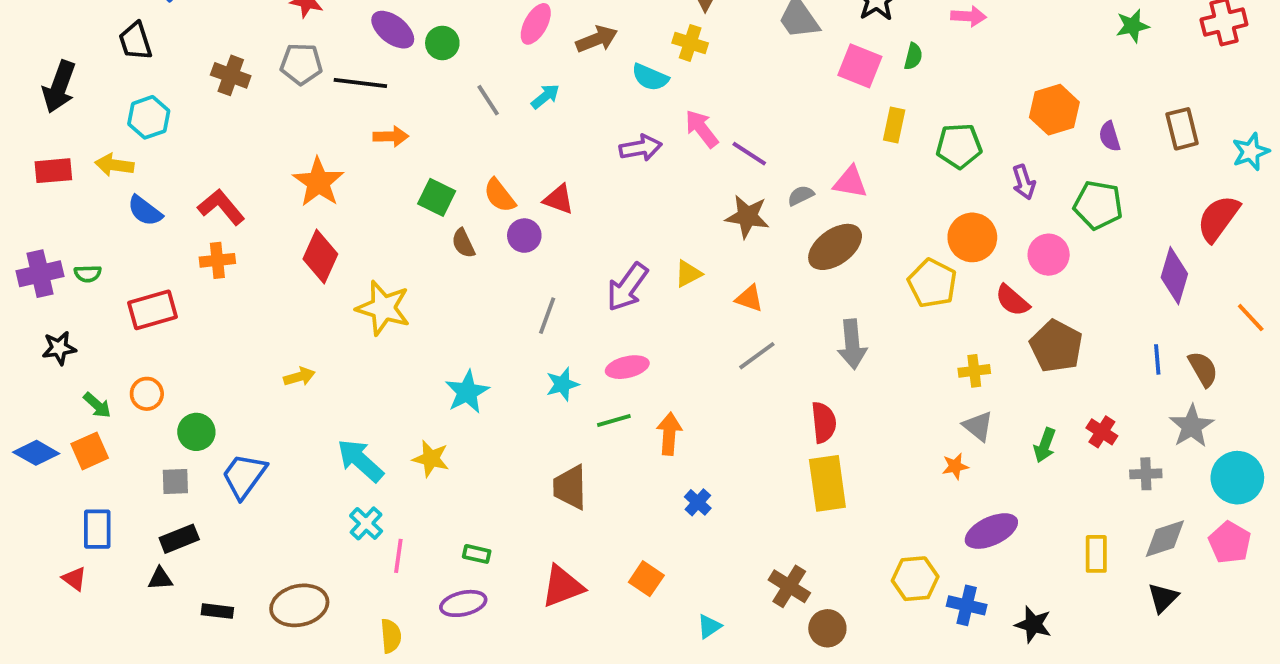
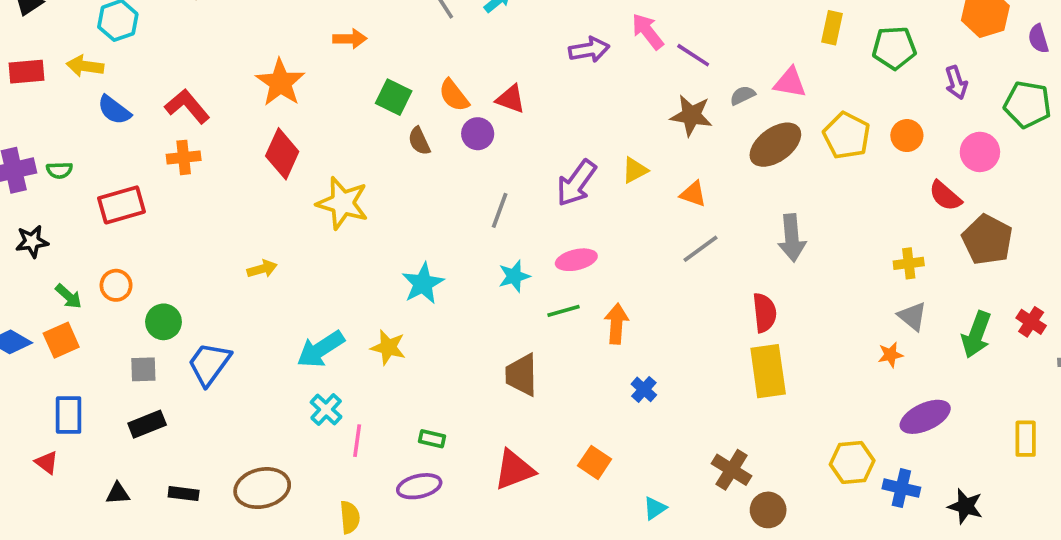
orange circle: (972, 237) -> (907, 136), size x0.7
yellow pentagon: (932, 283) -> (847, 136), moved
green arrow: (1045, 445) -> (976, 335), size x1.4
cyan arrow: (360, 460) -> (321, 349), turned -75
black triangle: (160, 579) -> (118, 494), moved

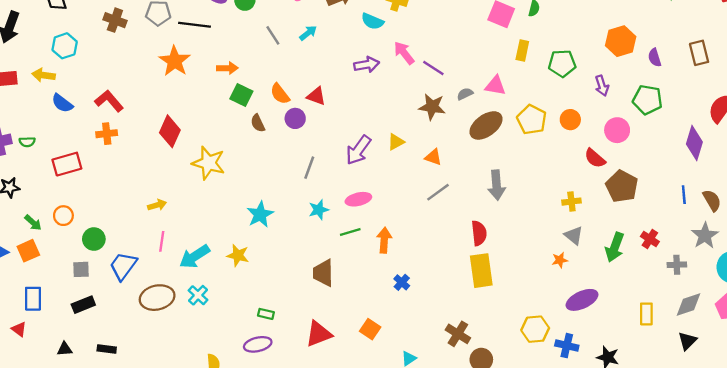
orange arrow: (350, 39) -> (227, 68), moved
orange star: (280, 83) -> (175, 61), moved
pink line: (357, 441) -> (162, 241), moved
brown ellipse: (262, 488) -> (157, 298), moved

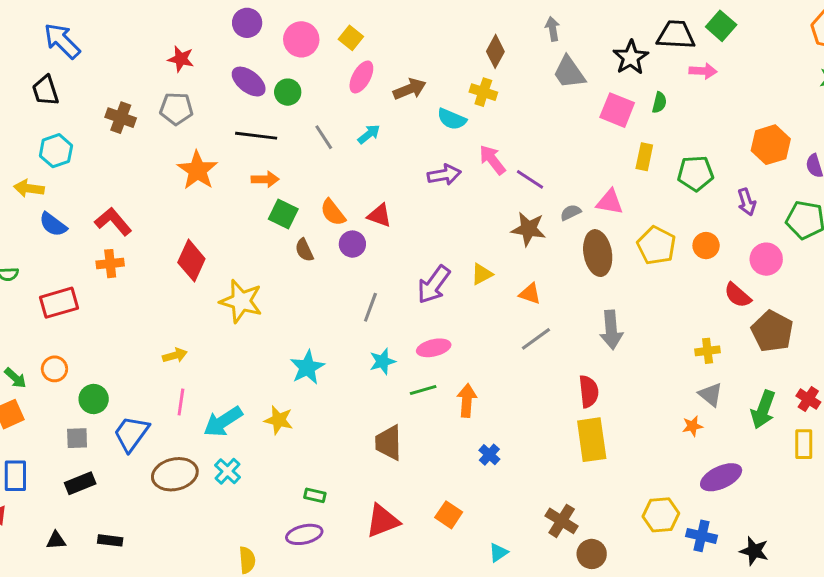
black line: (195, 25) -> (256, 136), moved
brown ellipse: (486, 125) -> (598, 253), turned -64
yellow rectangle: (646, 314) -> (804, 444), moved

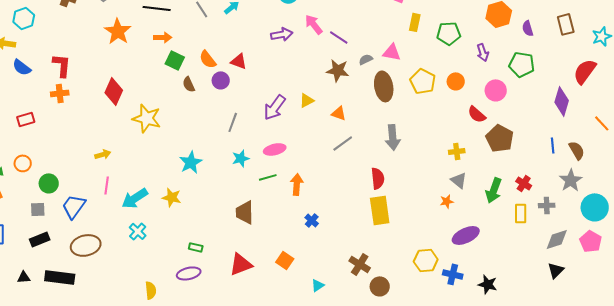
red L-shape: (113, 221) -> (62, 65), turned 45
red rectangle: (59, 303) -> (26, 119), size x0.7
brown ellipse: (175, 474) -> (86, 245), moved
black rectangle: (110, 540) -> (60, 277), size x1.8

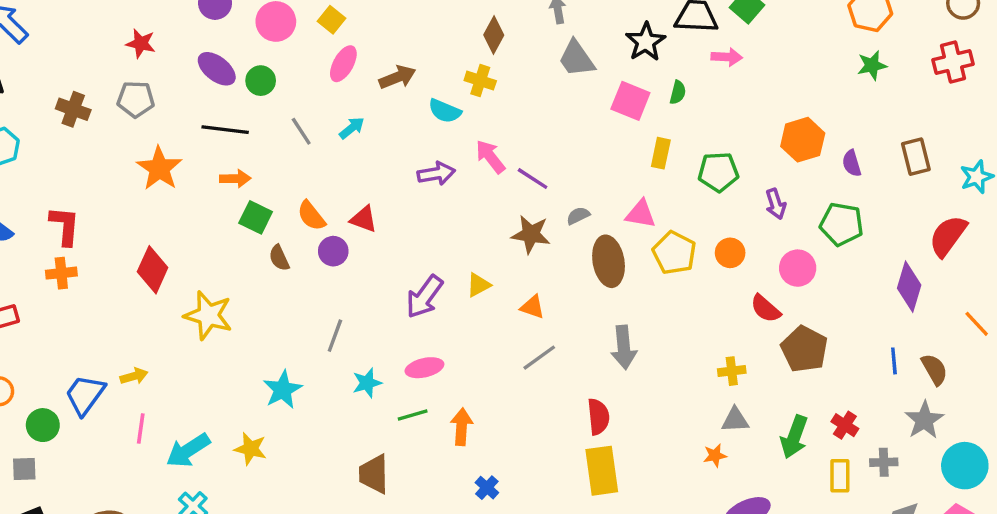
pink triangle: (392, 52) -> (641, 214), moved
gray line: (233, 122) -> (335, 336), moved
gray triangle: (459, 180) -> (735, 420), turned -42
blue trapezoid: (74, 206) -> (85, 395), moved

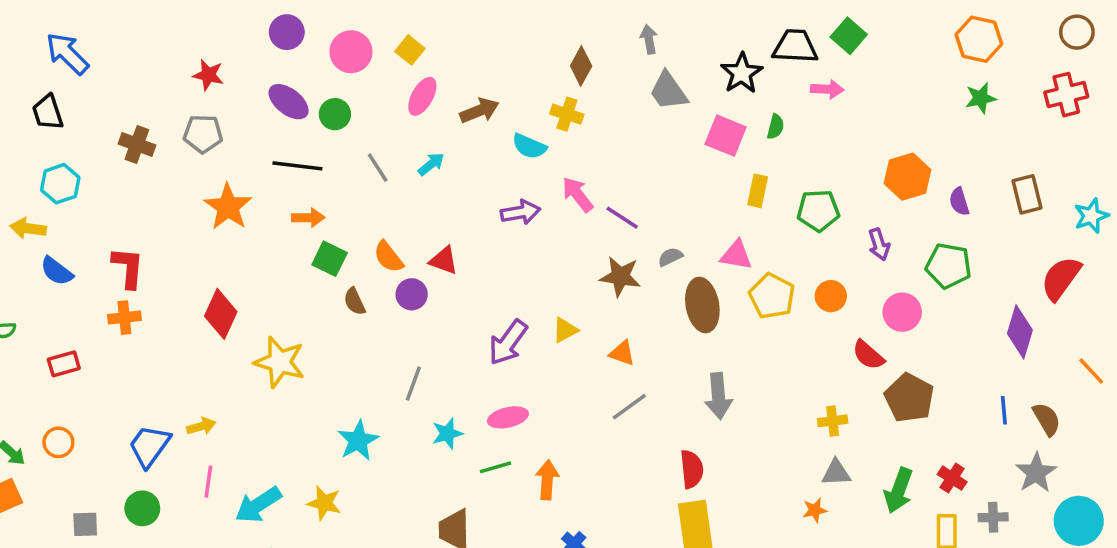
green circle: (43, 425) -> (142, 508), moved

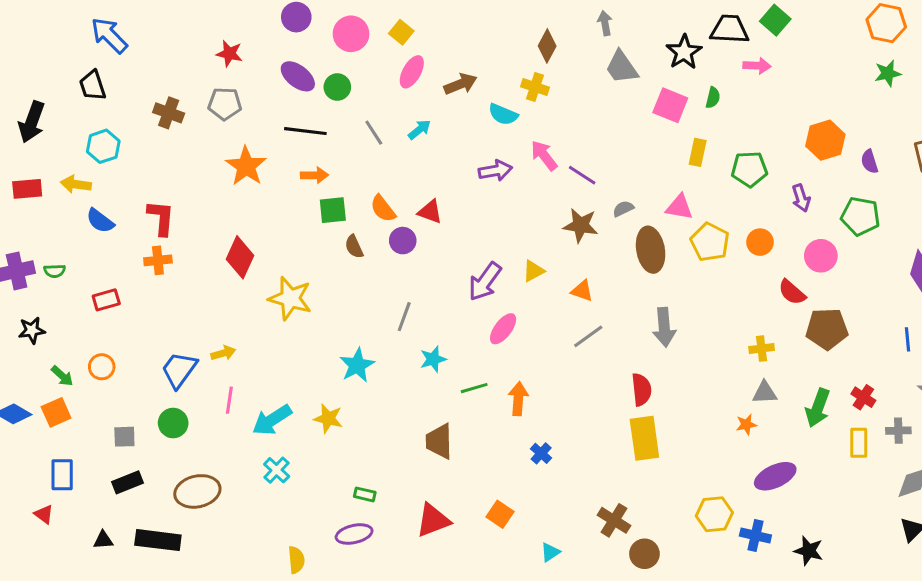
green square: (330, 259) -> (333, 210), turned -32
brown pentagon: (909, 398) -> (827, 329), turned -30
pink ellipse: (508, 417) -> (503, 329), moved, turned -40

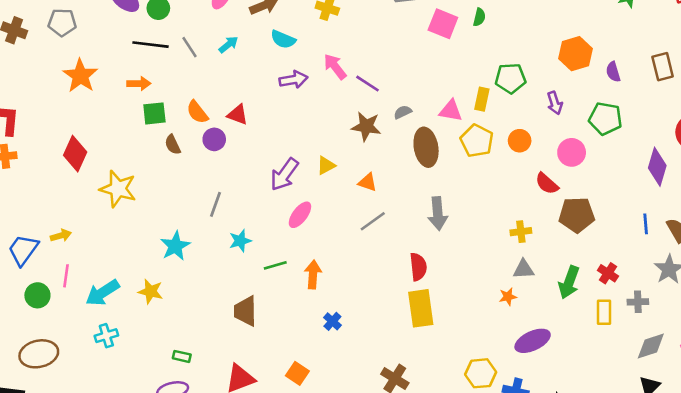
cyan semicircle: (503, 114) -> (283, 39), moved
black line: (305, 131) -> (151, 45), moved
yellow rectangle: (698, 152) -> (482, 99), moved
green circle: (173, 423) -> (37, 295), moved
cyan cross: (277, 470) -> (106, 336), turned 30

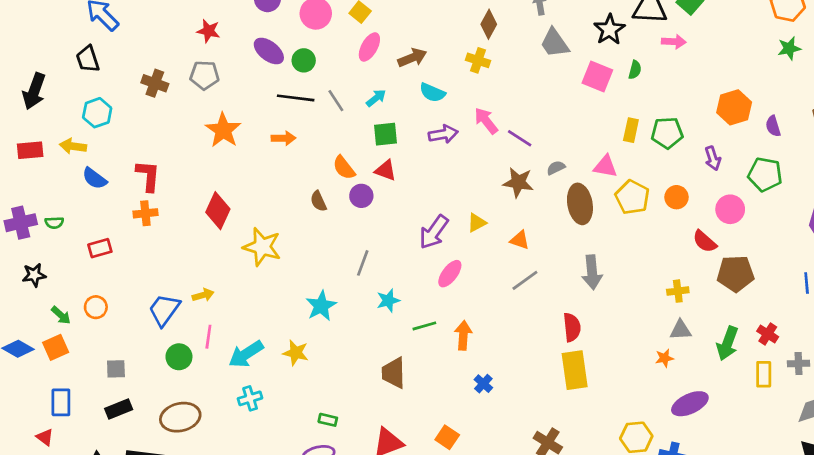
yellow rectangle: (482, 99) -> (631, 130), moved
green square: (154, 113) -> (385, 134), moved

